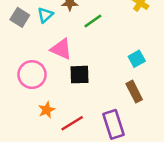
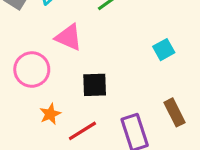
black square: (79, 75) -> (95, 85), moved
brown rectangle: (134, 92) -> (174, 112), moved

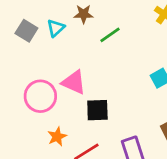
pink triangle: (69, 37) -> (74, 82), moved

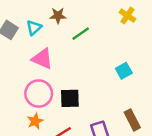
pink triangle: (74, 82) -> (42, 59), moved
pink circle: (40, 96) -> (39, 94), moved

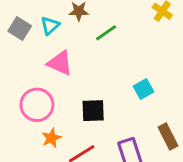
cyan square: (124, 71) -> (144, 89), moved
pink circle: (39, 94) -> (37, 105), moved

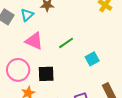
green line: (106, 33) -> (66, 43), moved
black square: (93, 111) -> (46, 74), moved

